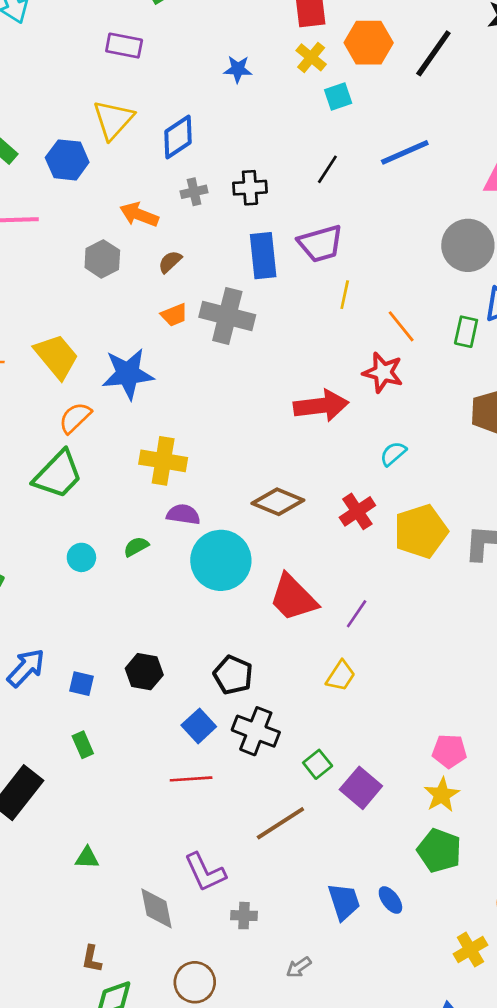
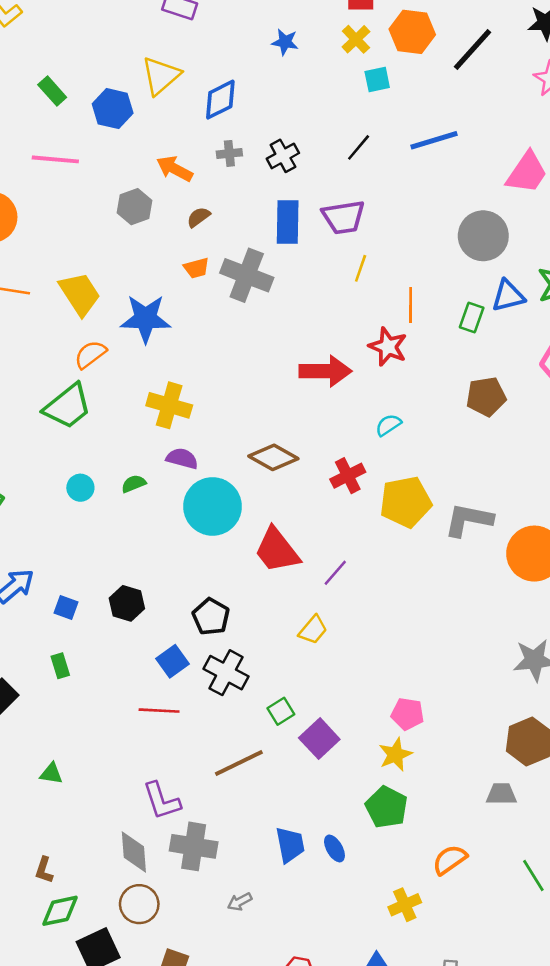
black cross: (250, 188) -> (283, 156), turned -32
orange line: (401, 326) -> (411, 305), turned 32
gray diamond: (156, 908) -> (134, 852), moved
gray cross: (244, 916) -> (194, 846), size x1.8

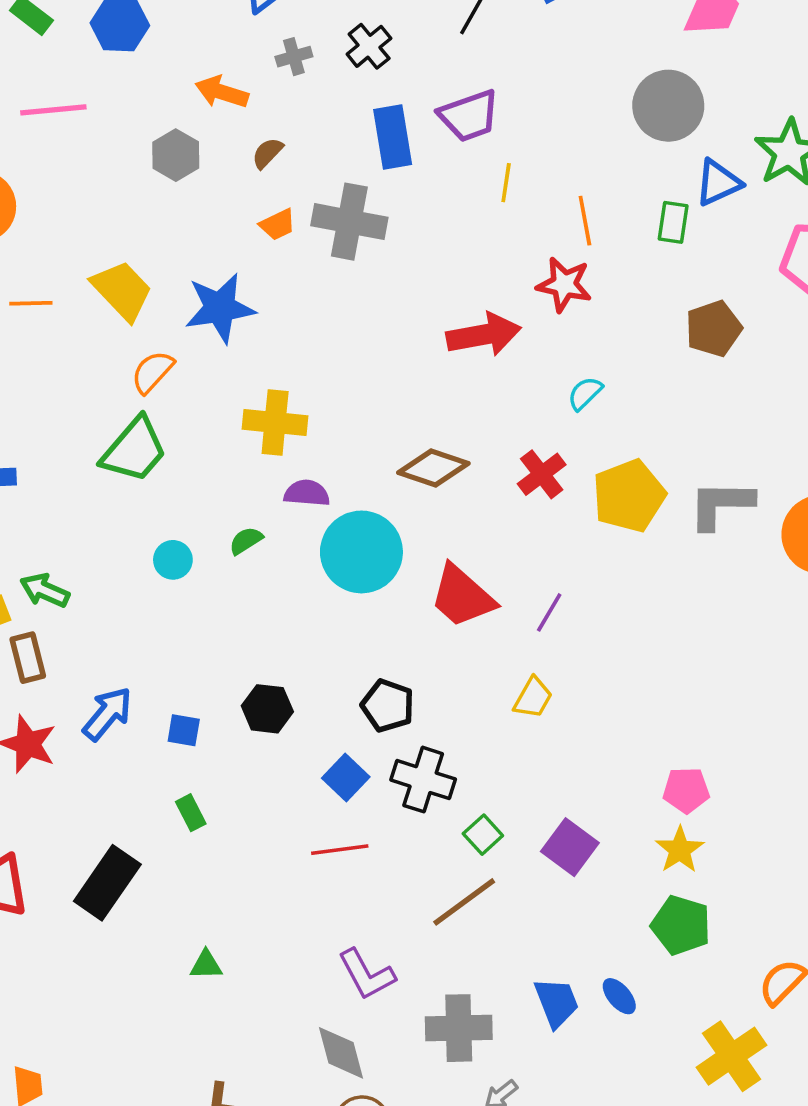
green square: (281, 711) -> (483, 835), moved
gray cross: (194, 846) -> (459, 1028), moved
yellow cross: (405, 905) -> (731, 1056), size x1.5

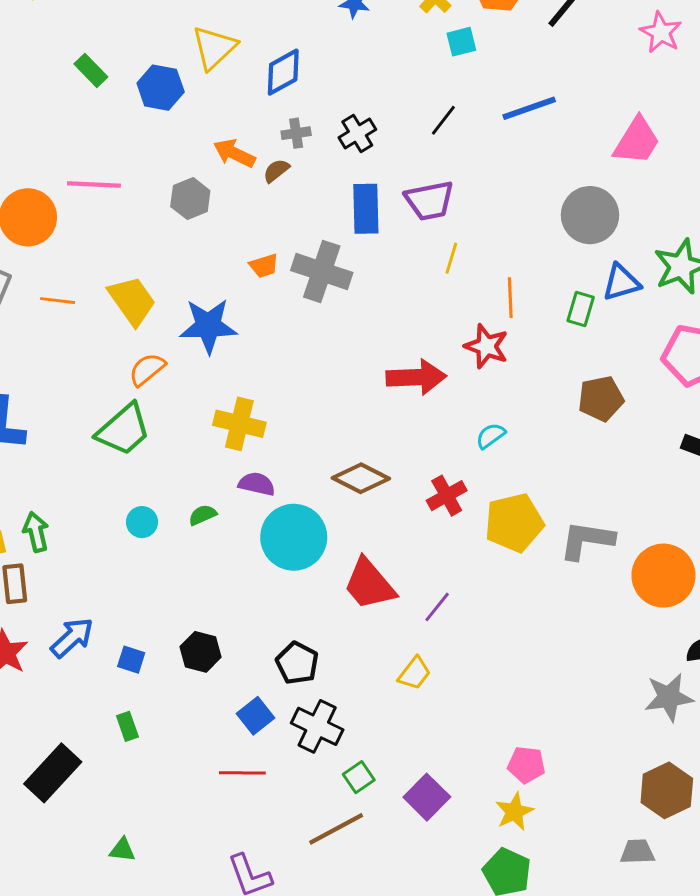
pink line: (53, 110) -> (94, 185), moved
brown semicircle: (267, 153) -> (276, 171), moved
green arrow: (45, 590) -> (36, 532), turned 45

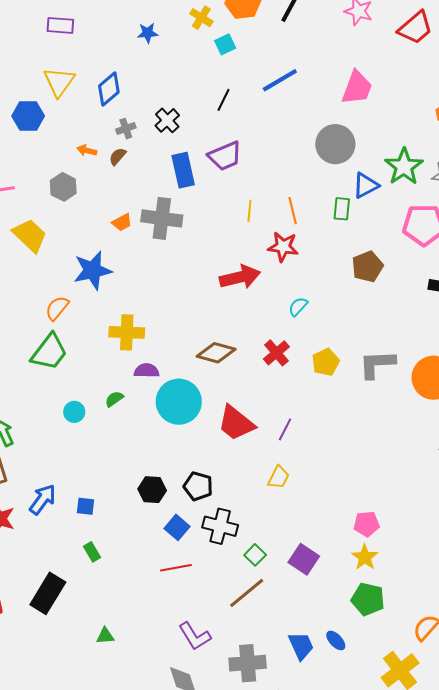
orange arrow: (234, 153) -> (87, 150), size x0.7
yellow line: (451, 258) -> (249, 211), moved
yellow trapezoid: (132, 301) -> (30, 235), moved
yellow pentagon: (514, 523) -> (326, 362), size x0.7
black hexagon: (201, 652) -> (152, 490), moved

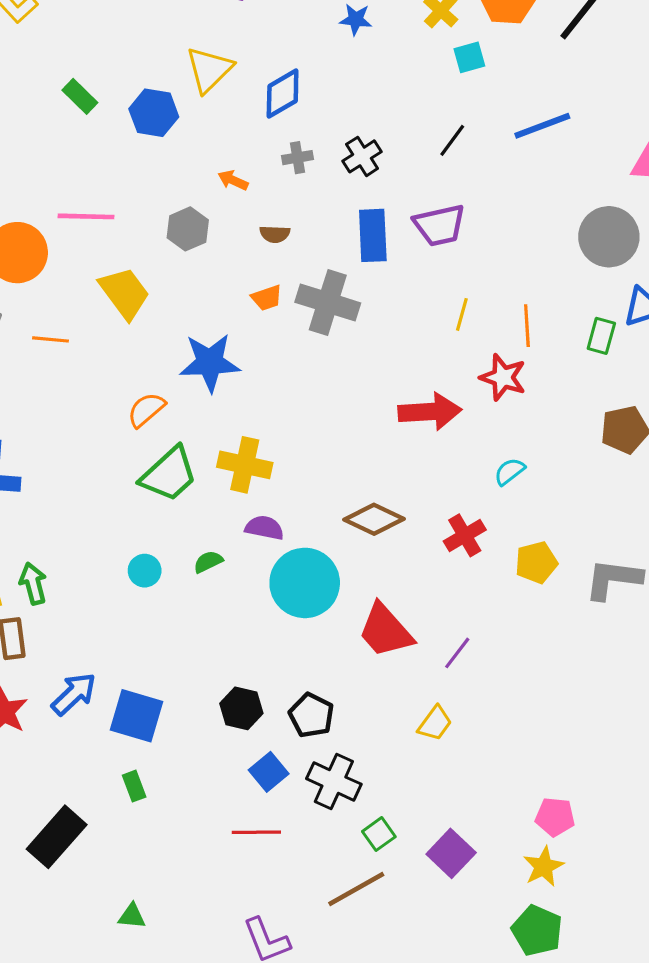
brown semicircle: (118, 156) -> (275, 234), moved, turned -138
green trapezoid: (49, 352) -> (169, 474), moved
blue square: (86, 506) -> (137, 716), size x1.8

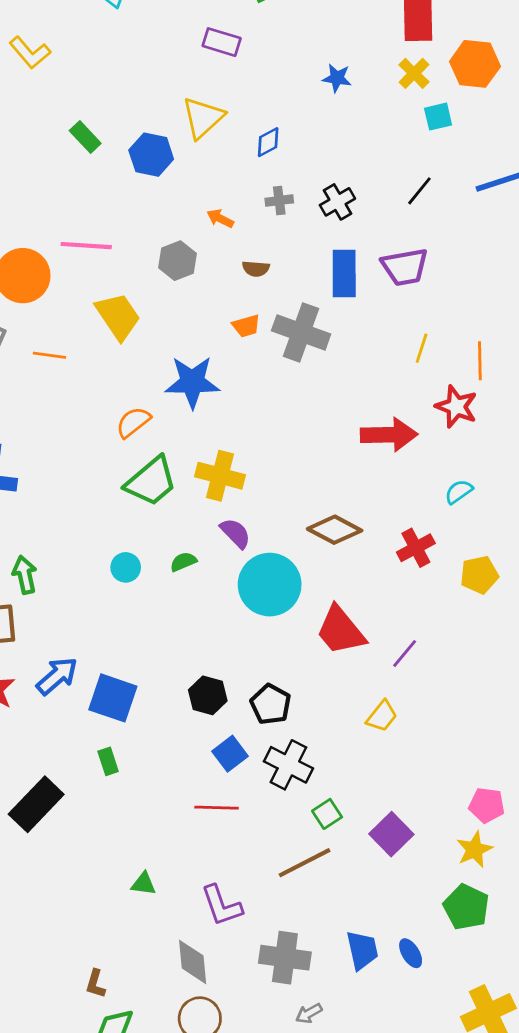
blue diamond: (283, 94) -> (268, 142), size x0.7
purple semicircle: (264, 528) -> (235, 533), turned 32
green triangle: (132, 916) -> (144, 884), moved

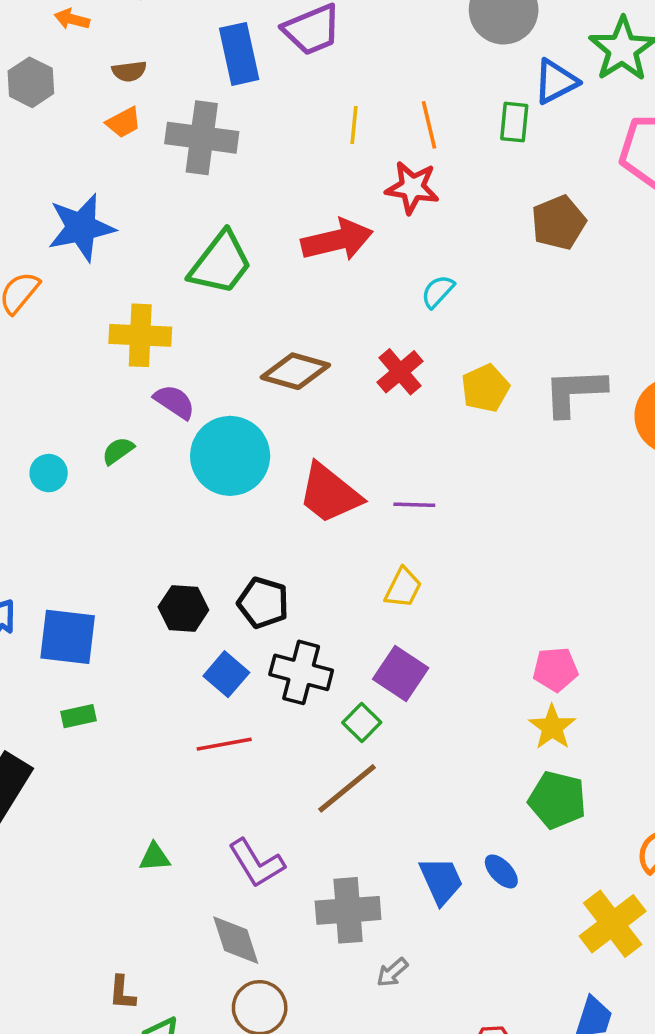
orange trapezoid: (246, 326) -> (124, 122), moved
green trapezoid: (151, 481) -> (221, 263), moved
purple line: (405, 653) -> (414, 505), turned 64
green rectangle: (108, 761) -> (79, 716), turned -72
purple square: (391, 834) -> (401, 673), moved

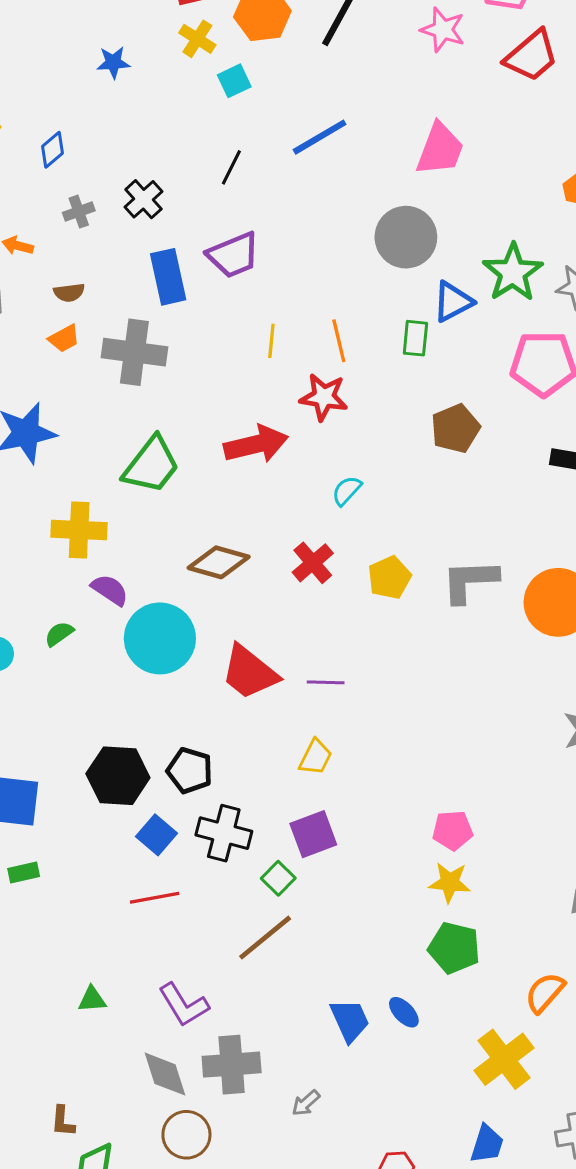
black hexagon: (183, 609) -> (118, 776), size x1.4
purple square: (401, 673) -> (313, 834), turned 36
yellow star: (552, 727) -> (450, 882), turned -30
gray cross: (348, 910) -> (232, 1065), moved

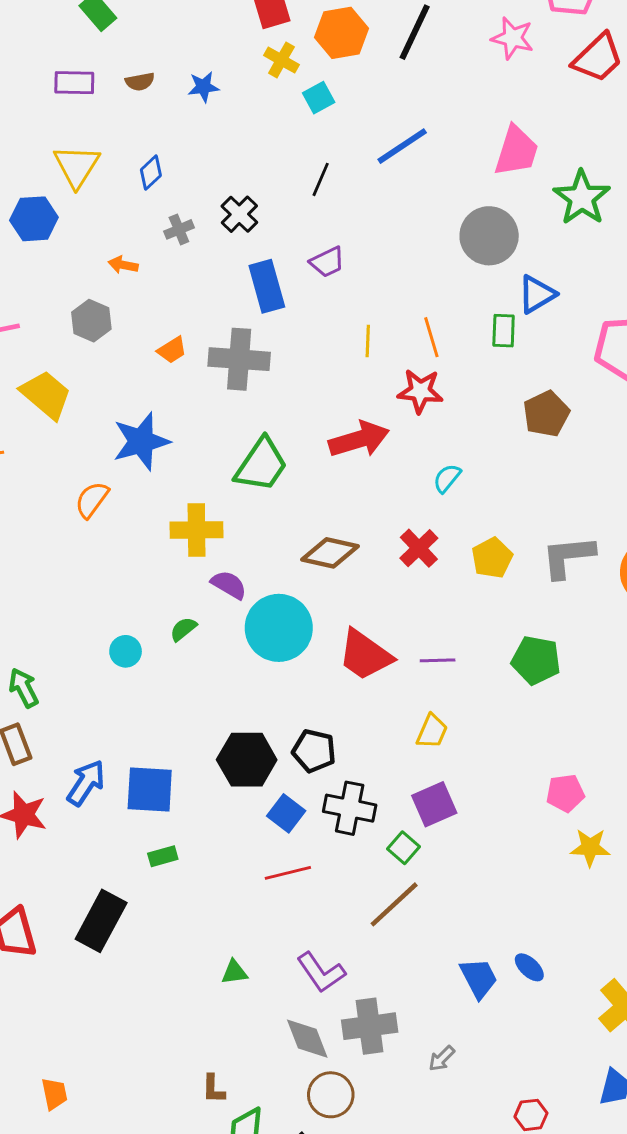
purple trapezoid: (233, 255) -> (327, 262), size x0.7
green star: (513, 273) -> (582, 198), moved
brown semicircle: (69, 292) -> (140, 82), moved
yellow star: (450, 882) -> (590, 848), moved
green pentagon: (454, 948) -> (536, 660), moved

